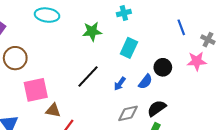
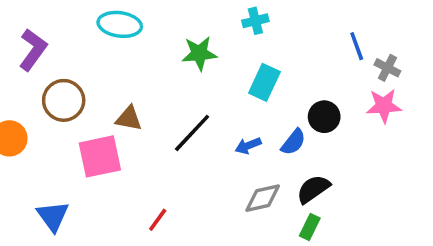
gray cross: (208, 40) -> (387, 68), moved
blue arrow: (120, 84) -> (248, 146), turned 32
brown triangle: (53, 110) -> (129, 118), moved

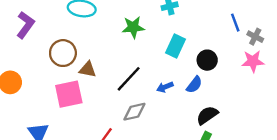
brown circle: (64, 100) -> (63, 53), moved
black circle: (324, 117) -> (207, 60), moved
gray diamond: (263, 198) -> (134, 112), moved

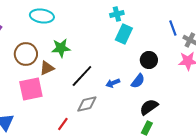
green star: (133, 27) -> (61, 48), moved
cyan rectangle: (175, 46) -> (124, 34), moved
brown triangle: (88, 69) -> (47, 68), turned -35

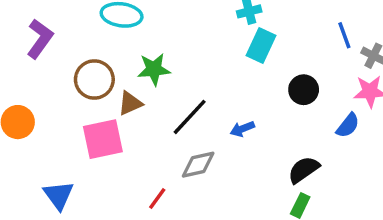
blue semicircle: (138, 81) -> (348, 125), moved

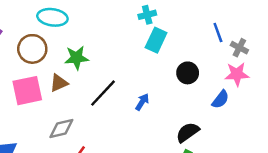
brown circle: (94, 79) -> (32, 49), moved
blue arrow: (242, 129) -> (142, 102), turned 144
pink square: (103, 139) -> (27, 91), moved
gray diamond: (198, 165) -> (61, 128), moved

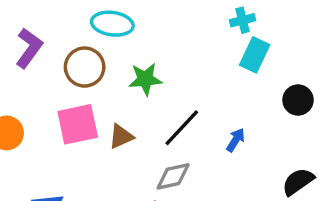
brown triangle: (59, 83) -> (121, 136), moved
gray diamond: (61, 128) -> (173, 176), moved

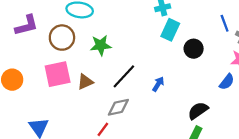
purple L-shape: (29, 48) -> (27, 25), turned 40
black circle: (298, 100) -> (194, 49), moved

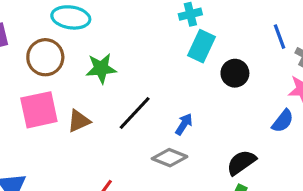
gray diamond: (118, 107) -> (170, 158), moved, turned 35

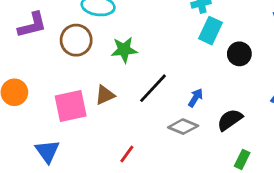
pink square: (39, 110) -> (71, 106), moved
black semicircle: (241, 162) -> (230, 120), moved

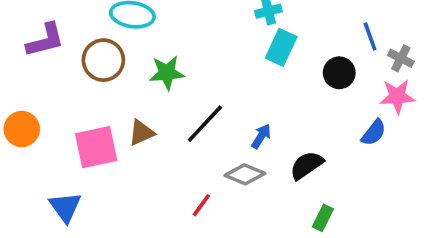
black circle: (239, 54) -> (339, 73), moved
red line: (127, 154) -> (201, 205), moved

